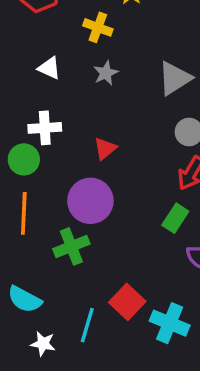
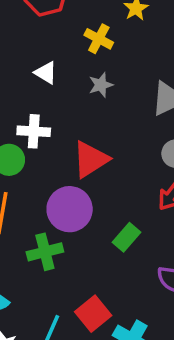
red triangle: (105, 149) -> (91, 159), size x1.6
green rectangle: (175, 218) -> (126, 237), moved

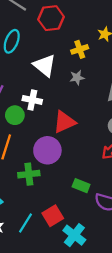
yellow cross: (99, 39) -> (80, 49), turned 35
white triangle: (46, 73) -> (45, 65), size x1.6
green rectangle: (126, 237) -> (81, 186), moved, turned 63

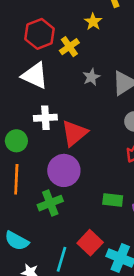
red hexagon: (51, 18) -> (40, 34), moved
gray star: (77, 78) -> (91, 77), moved
white cross: (32, 100) -> (45, 118), moved

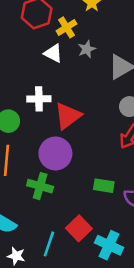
white triangle: (35, 76) -> (53, 53), moved, size x0.7
gray star: (91, 77) -> (87, 49), moved
green cross: (50, 203) -> (40, 186), turned 35

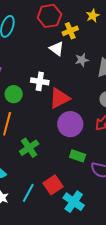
gray star: (87, 49) -> (82, 60), moved
purple circle: (55, 153) -> (70, 124), moved
green cross: (40, 186) -> (29, 148), turned 30

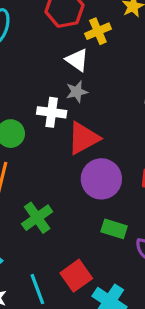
gray star: (82, 60) -> (77, 92), moved
cyan line: (28, 193) -> (37, 289), turned -48

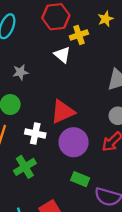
gray star: (77, 92) -> (20, 72), moved
white cross: (52, 112) -> (35, 134), moved

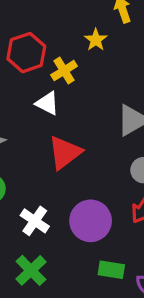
red triangle: (63, 112) -> (65, 153), moved
white cross: (35, 134) -> (35, 221), turned 36

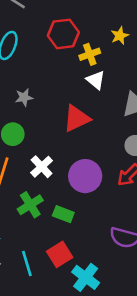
white triangle: (47, 103) -> (96, 80), moved
green rectangle: (111, 270) -> (63, 214), moved

